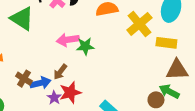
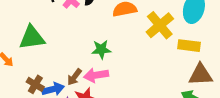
green triangle: (22, 19) -> (32, 38), moved, turned -40
pink arrow: (68, 40) -> (96, 75), moved

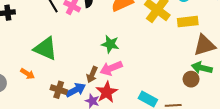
green triangle: (32, 38) -> (45, 49), turned 45
green star: (101, 49) -> (110, 44), turned 30

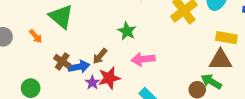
yellow rectangle: (188, 22) -> (226, 38), moved
pink arrow: (111, 68) -> (143, 59), moved

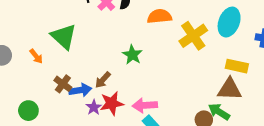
pink arrow: (143, 59) -> (145, 105), moved

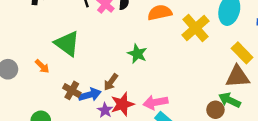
yellow rectangle: (237, 66) -> (242, 53), turned 40

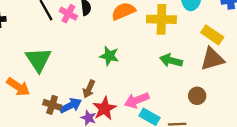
yellow cross: (195, 28) -> (161, 19), turned -36
green triangle: (67, 44) -> (38, 60), turned 32
orange arrow: (42, 66) -> (18, 87), size x1.5
green arrow: (230, 100) -> (171, 61), moved

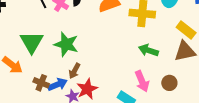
green star: (109, 56) -> (66, 44), moved, size x1.4
pink arrow: (137, 100) -> (142, 81), moved, turned -95

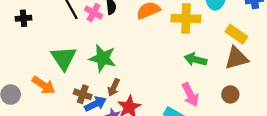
brown cross: (41, 83) -> (83, 94), moved
brown circle: (169, 83) -> (230, 94), moved

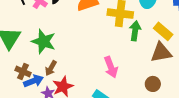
green arrow: (195, 60) -> (135, 31), moved, turned 78
pink arrow: (190, 95) -> (111, 67), moved

